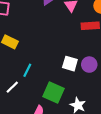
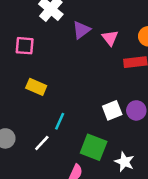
white square: (70, 64) -> (112, 110), turned -35

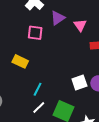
pink square: (25, 46) -> (35, 33), moved
white line: (42, 143) -> (39, 107), moved

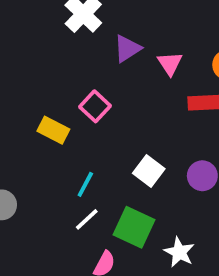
pink square: (35, 33) -> (95, 106), moved, turned 35
white square: (79, 82) -> (149, 171), moved, turned -35

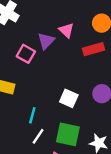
purple triangle: (127, 49) -> (46, 41), moved
pink square: (95, 106) -> (26, 54), moved

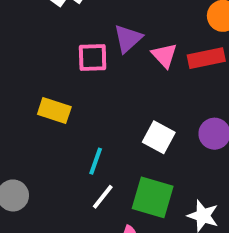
pink triangle: (66, 30) -> (164, 55), moved
pink square: (26, 54) -> (93, 58), turned -36

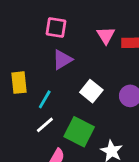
purple triangle: (128, 39) -> (62, 60), moved
yellow rectangle: (54, 111) -> (19, 83), moved, turned 55

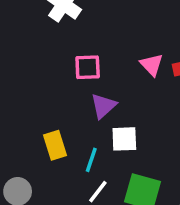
white square: (91, 91) -> (124, 139), moved, turned -30

